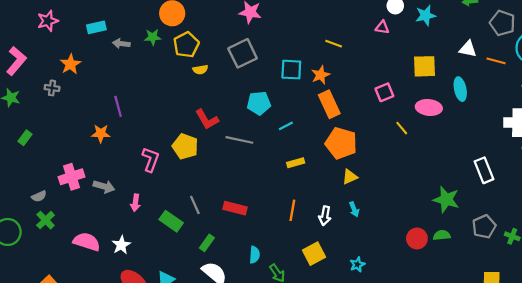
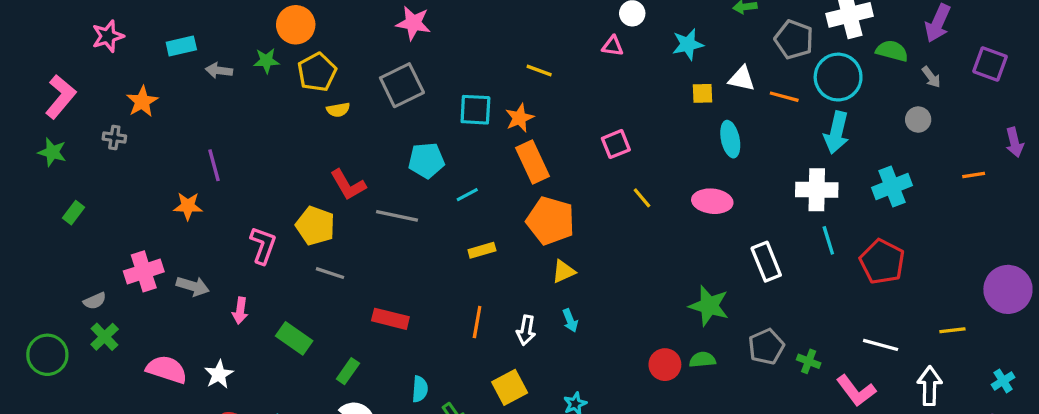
cyan star: (426, 15) -> (688, 44), moved
yellow square: (424, 66) -> (702, 93), moved, size x0.6
pink ellipse: (429, 107) -> (712, 201), moved
gray line: (195, 205) -> (330, 273), moved, turned -48

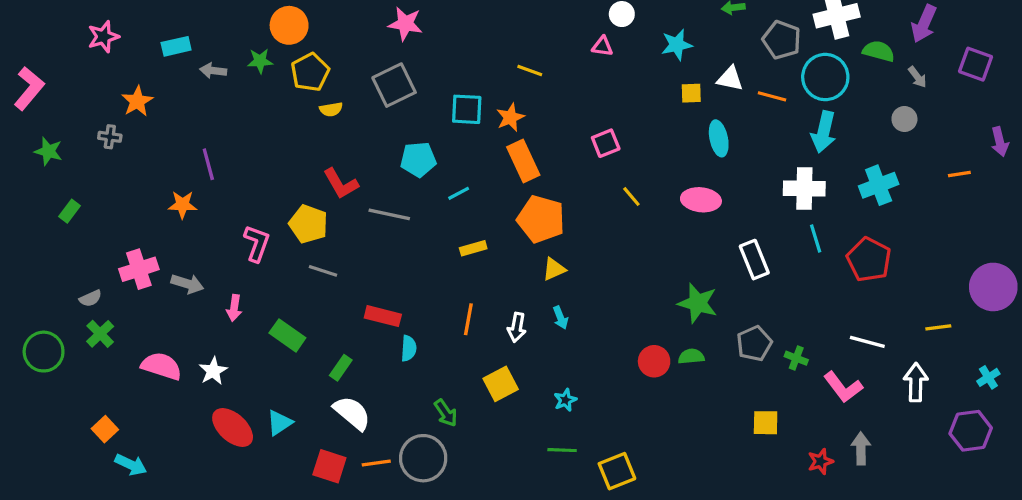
pink L-shape: (60, 97) -> (29, 88), moved
cyan semicircle: (420, 389) -> (409, 348), moved

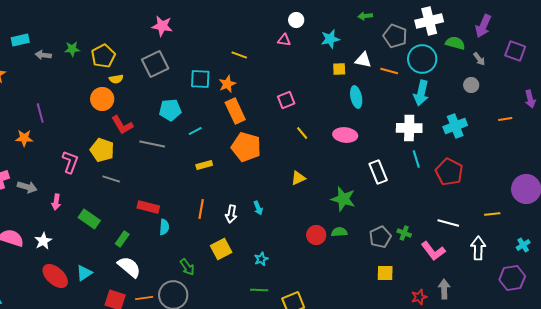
orange circle: (289, 25) -> (102, 99), moved
yellow triangle: (554, 269) -> (298, 178), moved
gray pentagon: (754, 344) -> (380, 237), moved

